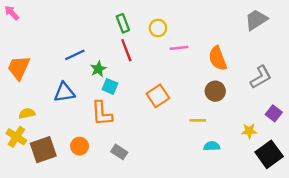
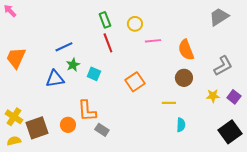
green star: (98, 69) -> (73, 65), moved
yellow semicircle: (27, 113) -> (14, 141), moved
orange L-shape: (102, 113) -> (87, 111), moved
yellow star: (249, 131) -> (213, 96), moved
cyan semicircle: (212, 146) -> (181, 125), turned 96

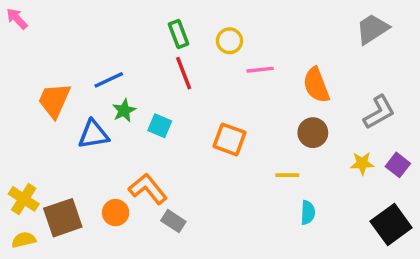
orange trapezoid: (16, 58) -> (54, 100), moved
orange square: (135, 82) -> (230, 139), turned -36
orange L-shape: (87, 111) -> (148, 189), turned 145

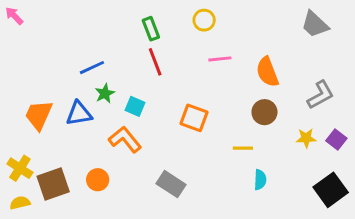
gray trapezoid: (372, 29) -> (315, 24), turned -104
yellow circle: (230, 41) -> (204, 20), moved
orange trapezoid: (54, 100) -> (39, 115), moved
orange L-shape: (148, 189) -> (125, 139), moved
gray rectangle: (173, 221) -> (171, 184), moved, size x1.4

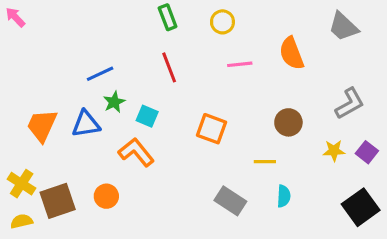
green rectangle: (151, 29) -> (168, 17), moved
orange semicircle: (267, 72) -> (292, 53), moved
gray rectangle: (171, 184) -> (230, 201), moved

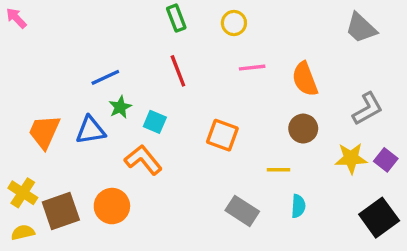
orange semicircle: (292, 53) -> (305, 79), moved
yellow star: (334, 151) -> (351, 158), size x1.4
orange circle: (106, 196) -> (112, 206), size x1.4

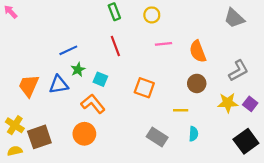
orange circle: (112, 206) -> (84, 134), moved

